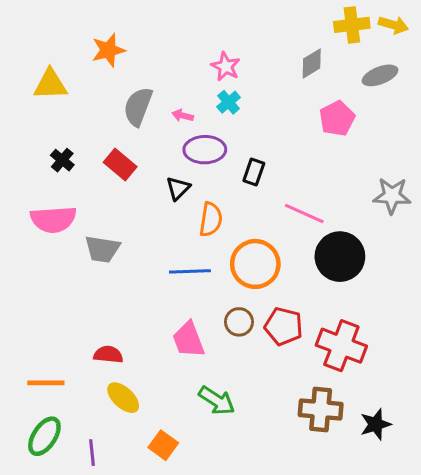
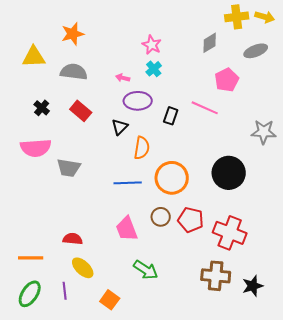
gray semicircle: (138, 107) -> (74, 72), moved, turned 76
pink line: (304, 214) -> (205, 108), moved
purple line: (92, 453) -> (65, 291), moved

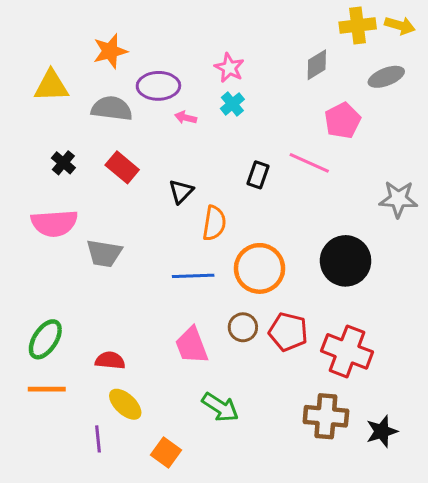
purple ellipse: (138, 101) -> (158, 86), moved
green ellipse: (30, 294) -> (45, 339), moved

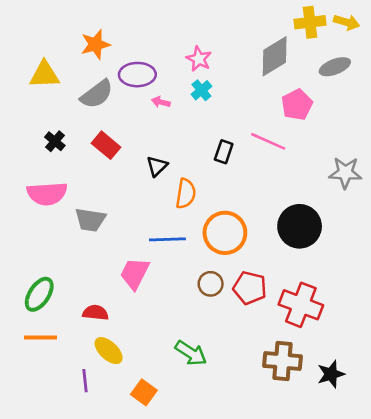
gray diamond: (317, 65) -> (275, 56), size x1.5
gray semicircle: (112, 108) -> (97, 94), turned 136
pink trapezoid: (192, 345) -> (135, 273), moved, turned 48

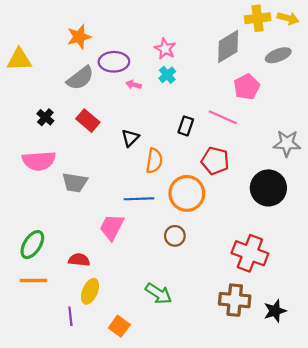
yellow triangle: (44, 75) -> (19, 60), moved
black circle: (300, 226) -> (268, 188), moved
red pentagon: (250, 288) -> (215, 161), moved
yellow ellipse: (109, 351) -> (90, 291), turned 70

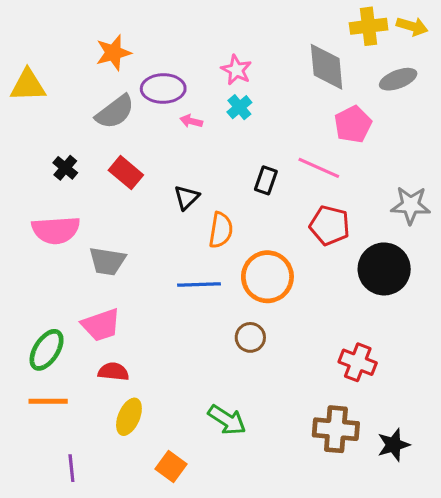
gray diamond: (228, 47) -> (327, 67), turned -64
red pentagon: (215, 161) -> (330, 225), moved
pink trapezoid: (112, 227) -> (101, 325), moved, turned -136
red cross: (250, 253) -> (358, 362), size x0.7
purple line: (70, 316) -> (71, 468), moved

